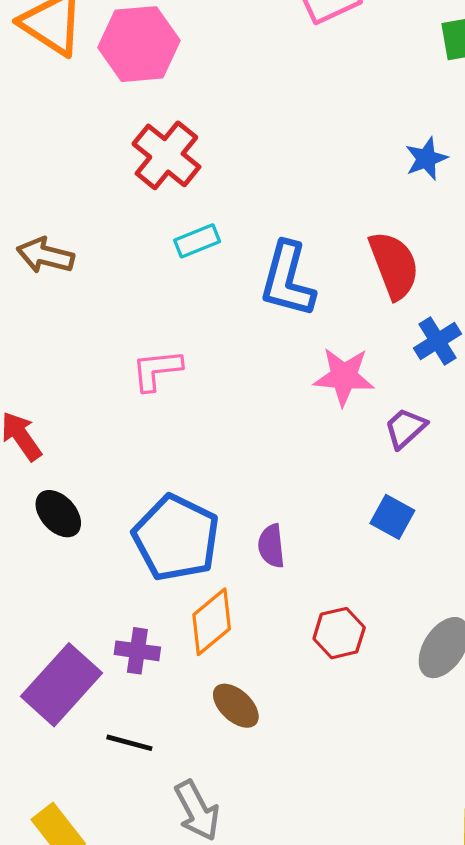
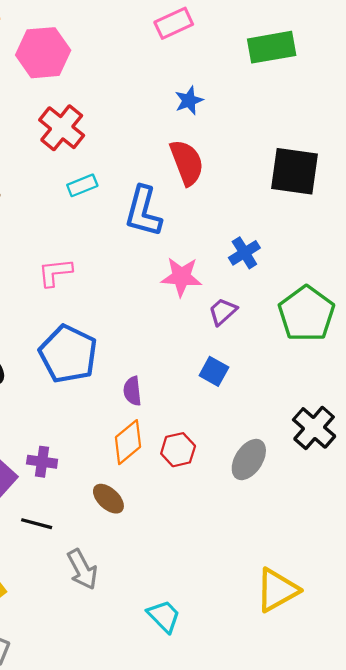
blue star: (426, 159) -> (189, 101), moved
red semicircle: (394, 265) -> (187, 163), moved
blue pentagon: (176, 538) -> (68, 354), moved
orange diamond: (212, 622) -> (128, 442), moved

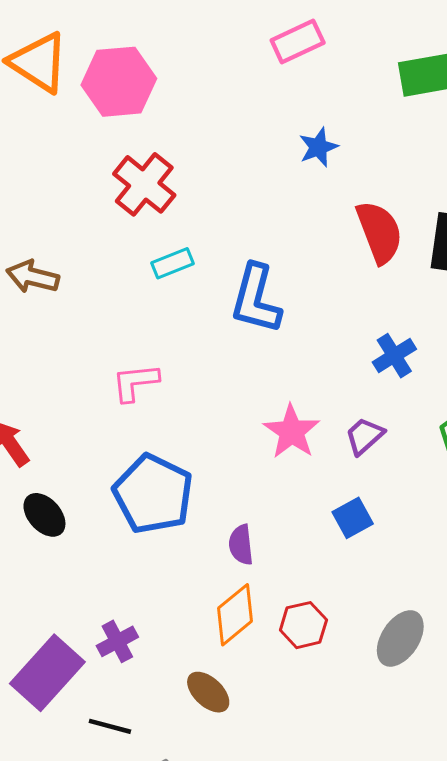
red semicircle: (187, 163) -> (379, 232), moved
pink star: (181, 277) -> (292, 432), moved, turned 30
blue square: (214, 371) -> (353, 518), turned 32
purple cross: (42, 462) -> (117, 641), turned -36

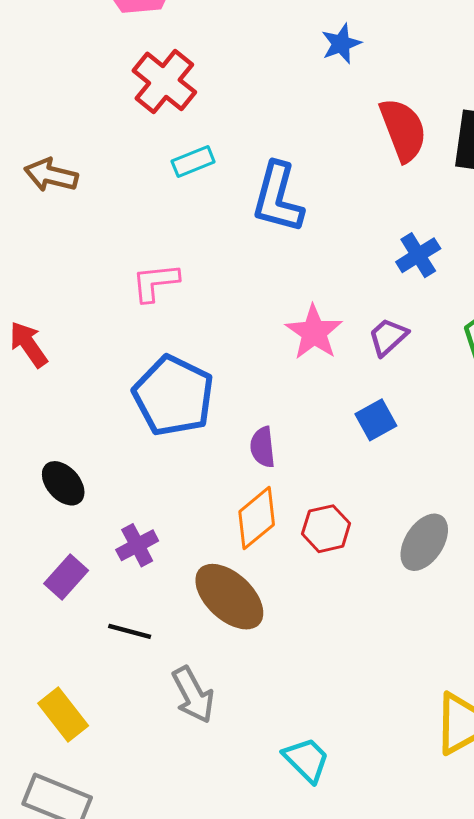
black ellipse: (44, 515) -> (63, 483), moved
purple rectangle: (47, 673) -> (66, 577), size x0.6
brown ellipse: (208, 692) -> (229, 597), size x1.6

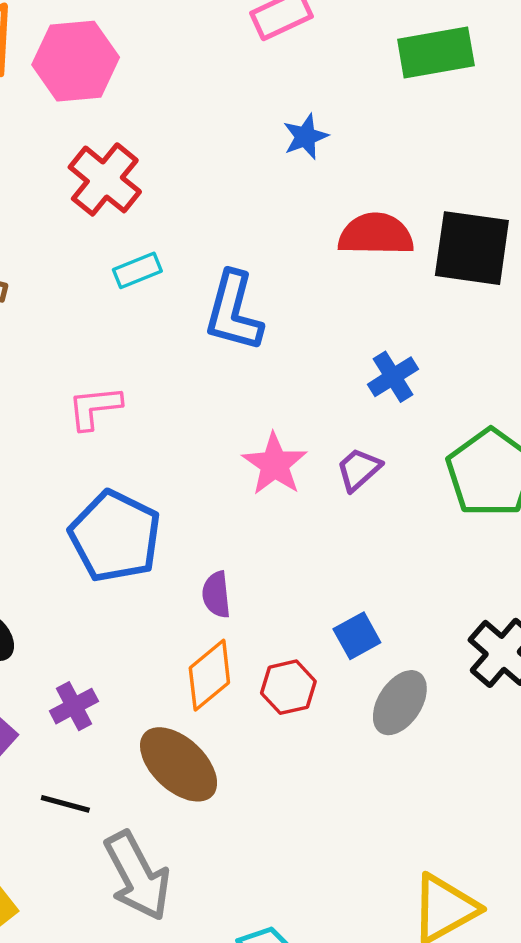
red semicircle: (403, 130) -> (376, 234), turned -68
blue square: (376, 420) -> (357, 636), moved
gray arrow: (193, 695) -> (137, 876), size x1.4

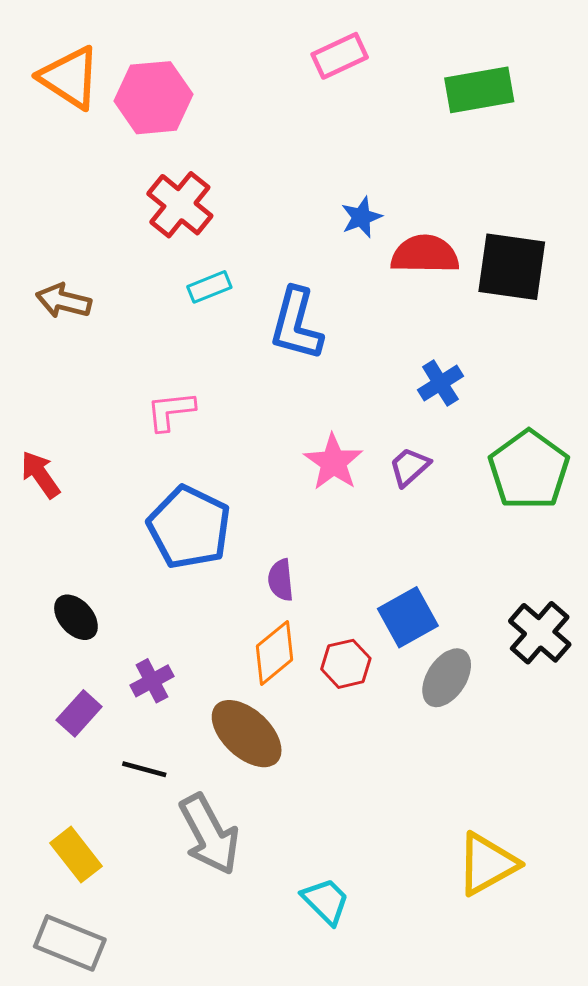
blue star: (306, 137) -> (361, 217), moved
blue square: (357, 636) -> (408, 617), size x1.4

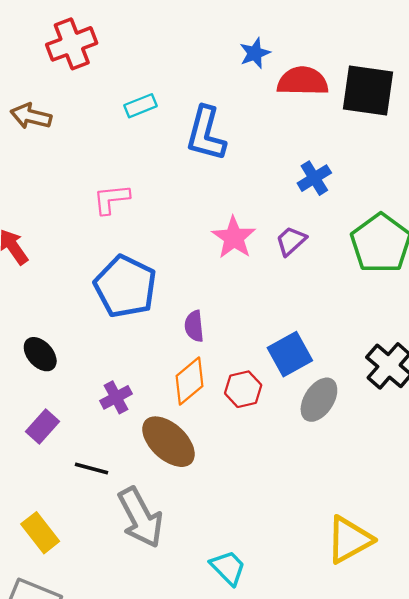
red cross: (180, 205) -> (72, 44), moved, turned 30
purple cross: (152, 681) -> (116, 397), moved

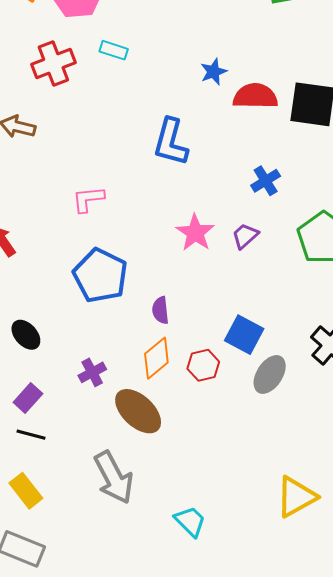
cyan rectangle: (140, 106) -> (114, 50), moved, turned 40
blue square: (290, 354) -> (244, 335), turned -33
black line: (92, 468) -> (31, 435), moved

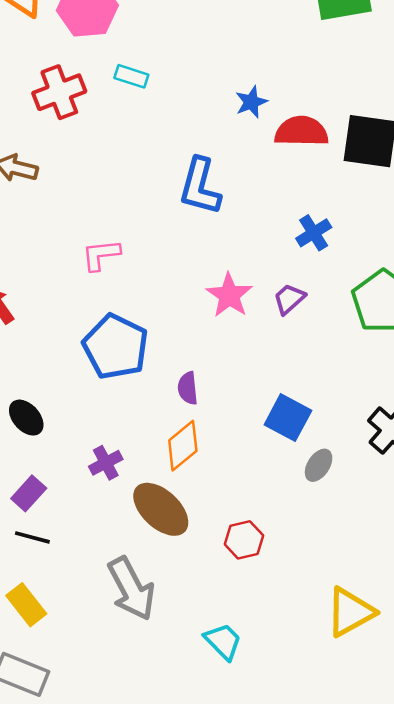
red hexagon: (203, 365) -> (244, 540), moved
gray ellipse: (270, 374) -> (319, 465), size x0.7

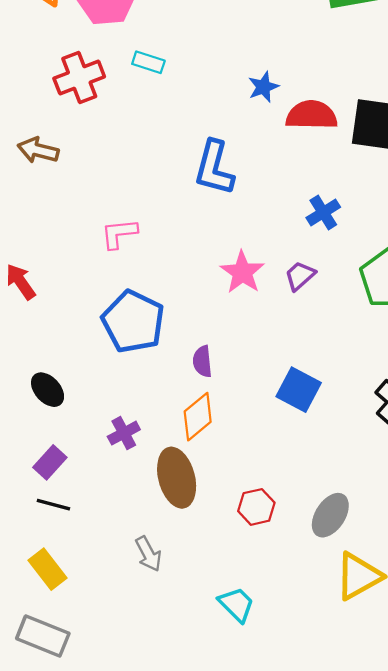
gray ellipse: (319, 465) -> (330, 515), moved, size x1.4
brown ellipse: (161, 509) -> (177, 478), turned 32
gray arrow: (131, 589) -> (148, 554), size x0.6

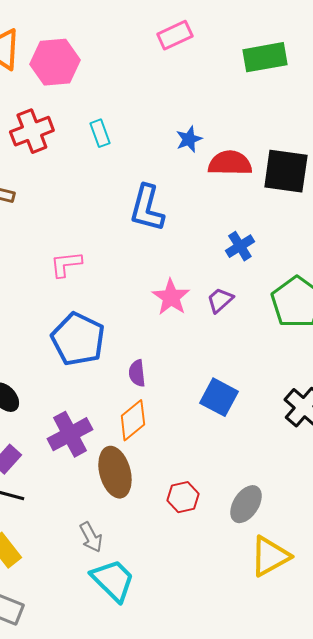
cyan rectangle: (148, 62) -> (100, 133), moved, turned 52
purple cross: (124, 433) -> (70, 434), size x1.6
cyan trapezoid: (236, 604) -> (113, 580), moved, size x1.4

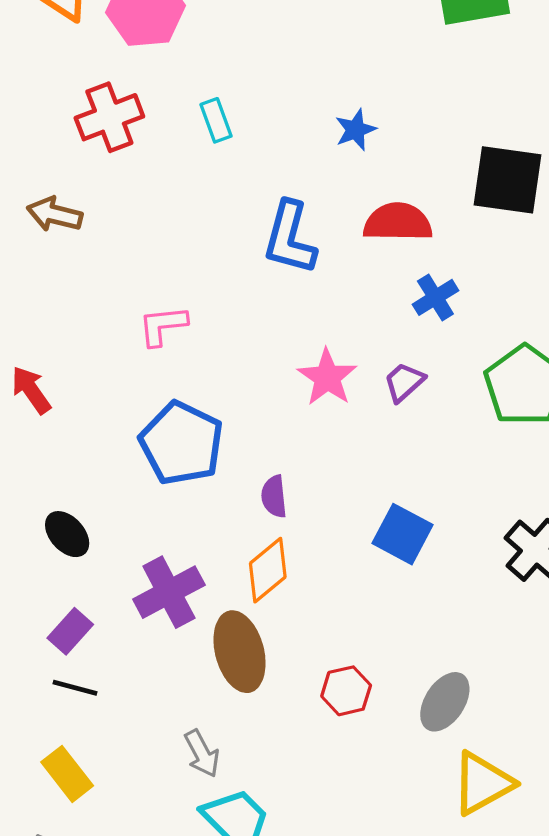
red semicircle: (230, 163) -> (398, 222), moved

